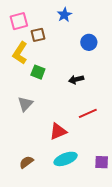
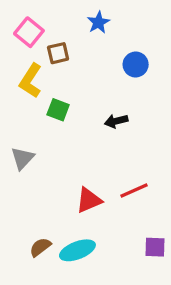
pink square: (19, 21) -> (29, 32), turned -36
gray triangle: (25, 104) -> (22, 158), moved
red line: (88, 113) -> (134, 191), moved
cyan ellipse: (66, 159) -> (77, 250), moved

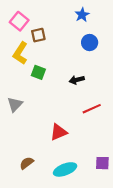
blue star: (98, 22) -> (82, 15), moved
red line: (134, 191) -> (92, 109), moved
cyan ellipse: (77, 250) -> (65, 169), moved

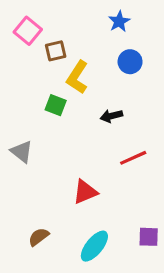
yellow L-shape: (20, 53) -> (77, 77), moved
gray triangle: (15, 104) -> (22, 152), turned -35
cyan ellipse: (65, 169) -> (94, 246), turned -30

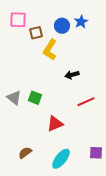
blue star: (119, 21) -> (81, 22), moved
pink square: (28, 31) -> (18, 20), turned -36
blue circle: (130, 62) -> (62, 26), moved
green square: (56, 105) -> (35, 98), moved

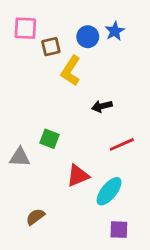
gray triangle: (14, 98) -> (20, 157), moved, turned -35
purple square: (96, 153) -> (119, 230), moved
cyan ellipse: (61, 159) -> (109, 191), moved

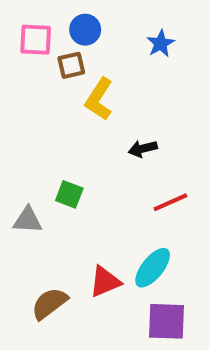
blue circle: (88, 37) -> (85, 30), moved
red triangle: (78, 176) -> (105, 282), moved
brown semicircle: (35, 217) -> (49, 303), size x1.4
purple square: (119, 230) -> (167, 321), size x1.5

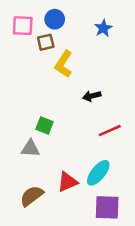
gray triangle: (28, 220) -> (30, 148), moved

